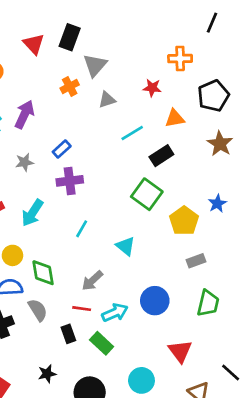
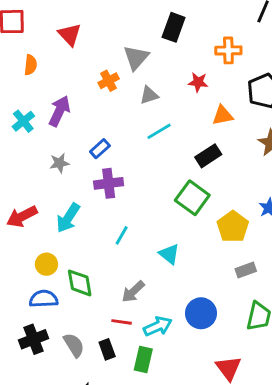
black rectangle: (70, 37) -> (174, 27), moved
cyan line: (132, 133) -> (159, 131), moved
gray semicircle: (38, 310) -> (74, 345), moved
green rectangle: (102, 343) -> (143, 359), turned 60

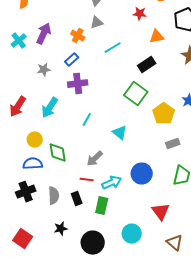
orange cross: (109, 81) -> (78, 36), moved, turned -32
gray triangle: (149, 95) -> (97, 23), moved
red arrow: (22, 217) -> (18, 107), turned -30
gray semicircle: (74, 345) -> (54, 196), turned 30

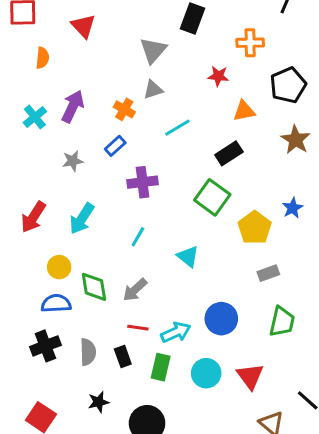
purple cross: (78, 84) -> (142, 182), moved
gray arrow: (95, 159) -> (135, 290), moved
cyan circle: (132, 234) -> (206, 373), moved

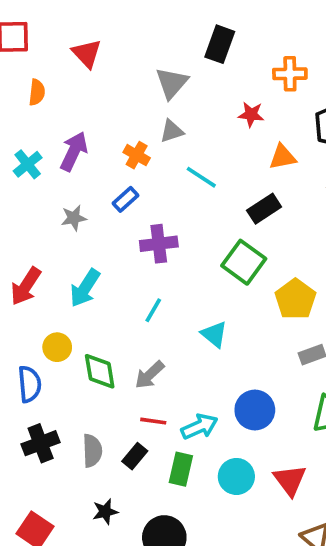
cyan line: (177, 128) -> (201, 177), turned 64
blue semicircle: (56, 303) -> (29, 384), moved, turned 88
black rectangle: (123, 357) -> (135, 456), turned 60

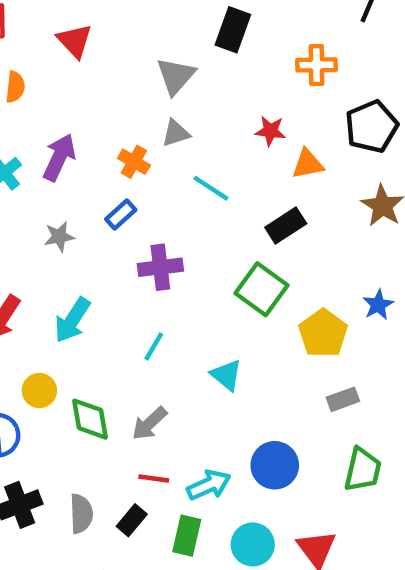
red star: (251, 114) -> (270, 131), moved

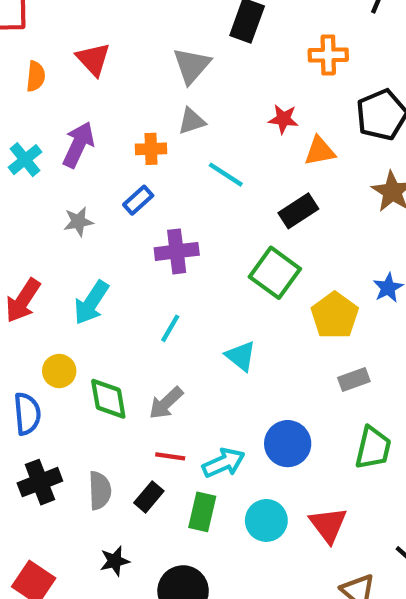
red triangle: (75, 41) -> (93, 59), moved
orange cross: (134, 162) -> (151, 149), turned -32

